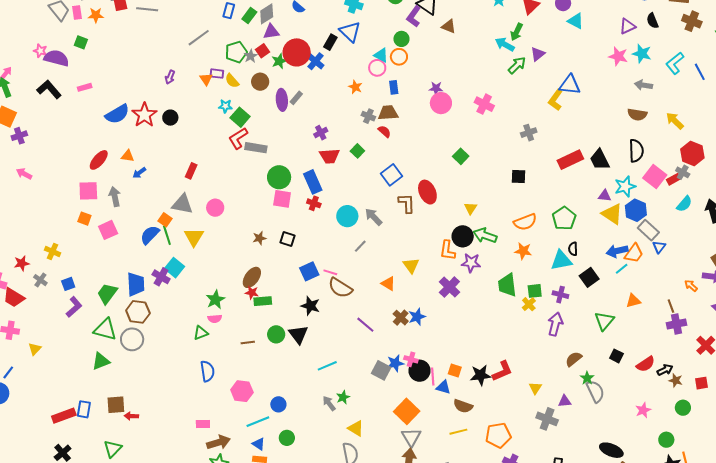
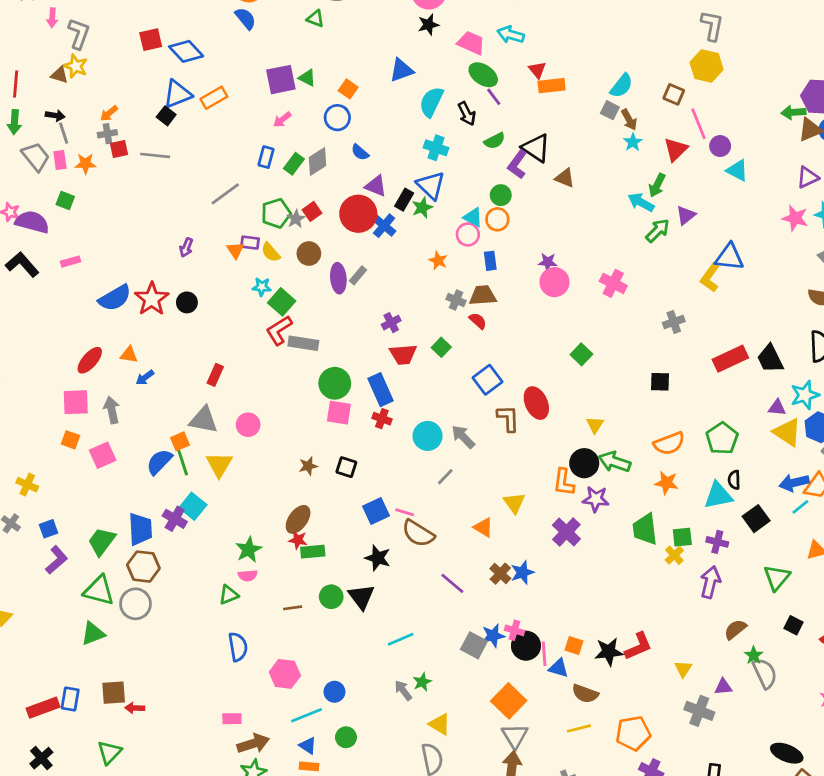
purple triangle: (271, 32) -> (376, 186), moved, turned 30
green star: (279, 61) -> (422, 208), moved
orange square: (165, 220) -> (180, 441), turned 32

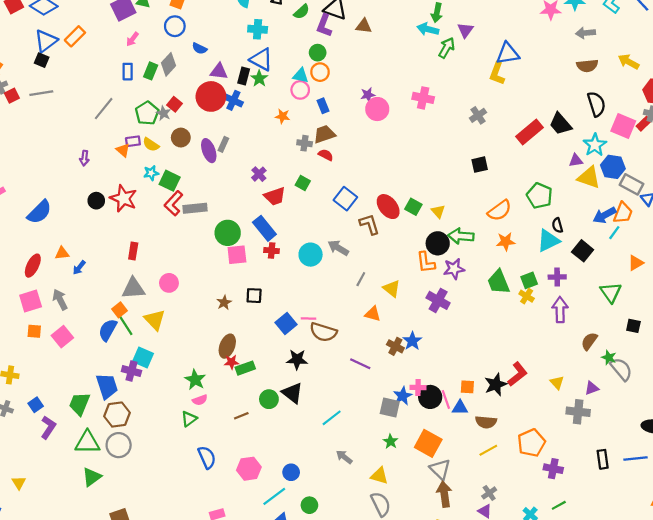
red star: (152, 299) -> (123, 198), moved
green square: (581, 354) -> (413, 207), moved
gray line: (445, 477) -> (361, 279), moved
green star: (422, 682) -> (391, 441), moved

